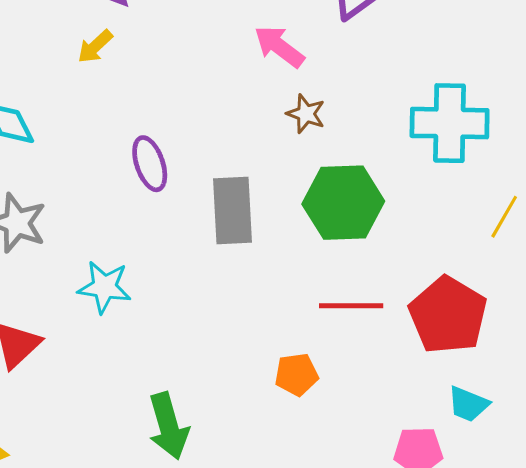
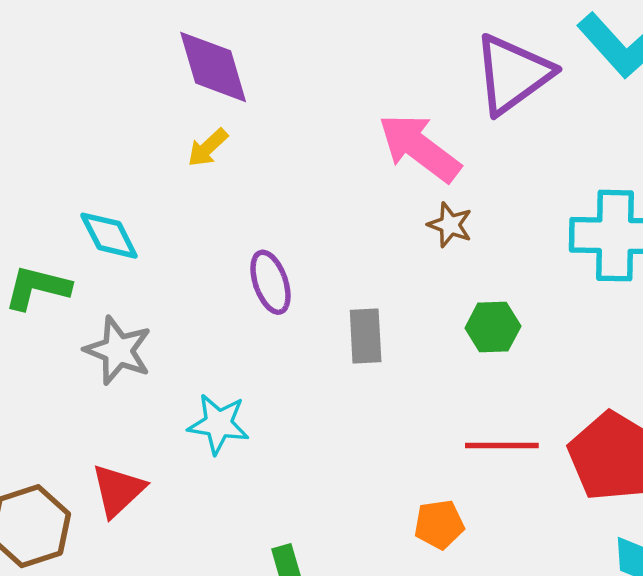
pink arrow: (279, 47) -> (419, 148), size x1.4
green hexagon: (343, 203) -> (493, 327), size x0.6
gray rectangle: (232, 210) -> (366, 336), size x0.7

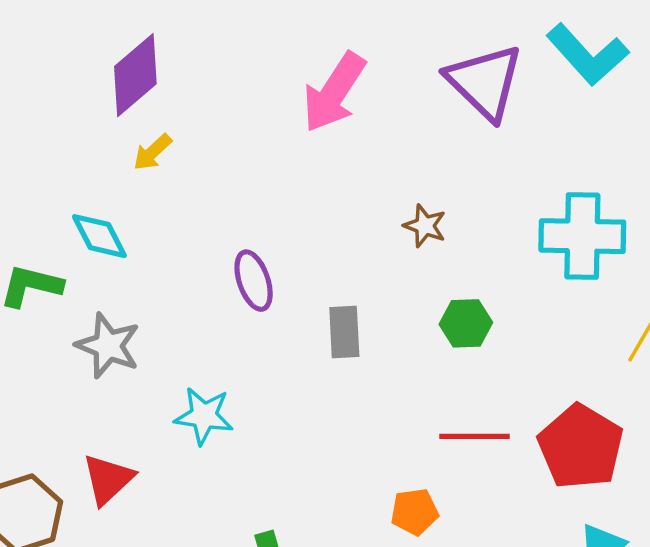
purple diamond: (213, 67) -> (135, 75), moved, turned 66
purple triangle: (513, 74) -> (485, 82), turned -40
yellow arrow: (208, 148) -> (153, 152), moved
pink arrow: (419, 148) -> (334, 92), moved, turned -94

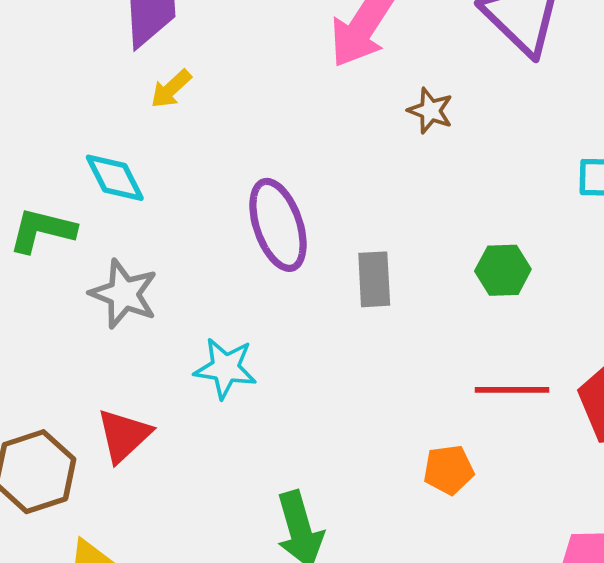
brown star: (425, 226) -> (430, 111), moved
purple ellipse: (254, 281) -> (278, 225), size x1.4

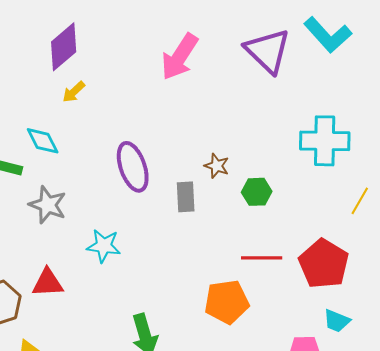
brown star: (430, 111) -> (217, 166), moved
red triangle: (124, 435) -> (48, 283), turned 40
orange pentagon: (449, 470) -> (227, 302), size x1.6

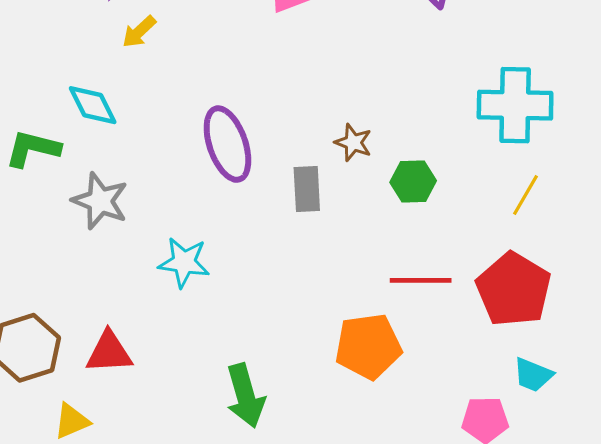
yellow line: (360, 201) -> (526, 195), moved
red triangle: (48, 283) -> (109, 352), moved

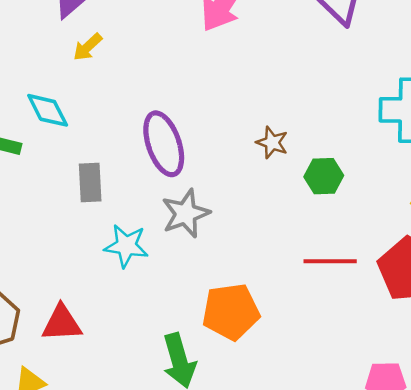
gray rectangle: (307, 189) -> (90, 183), moved
gray star: (100, 201) -> (186, 214), moved, turned 30
orange pentagon: (368, 346) -> (231, 312), moved

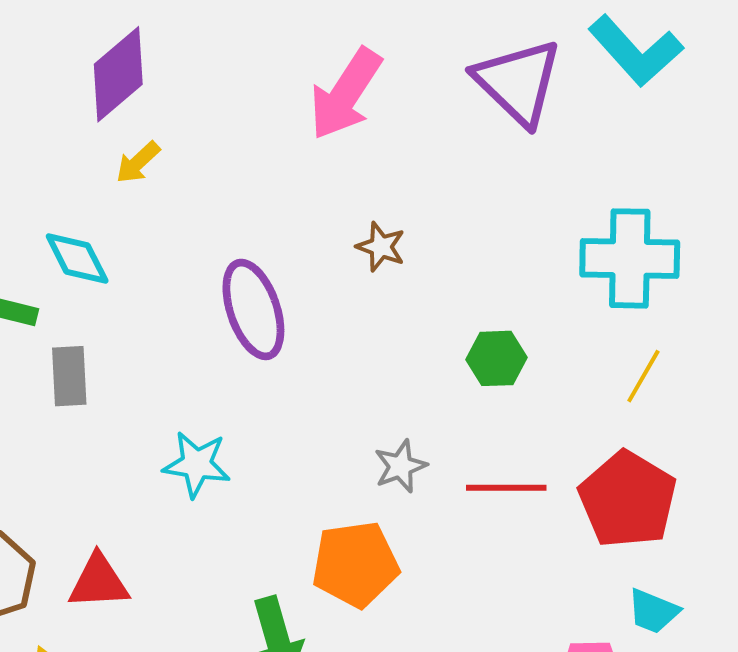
brown star: (272, 143) -> (381, 247), moved
gray rectangle: (90, 183) -> (69, 376), moved
gray star: (186, 214) -> (400, 466), moved, size x0.7

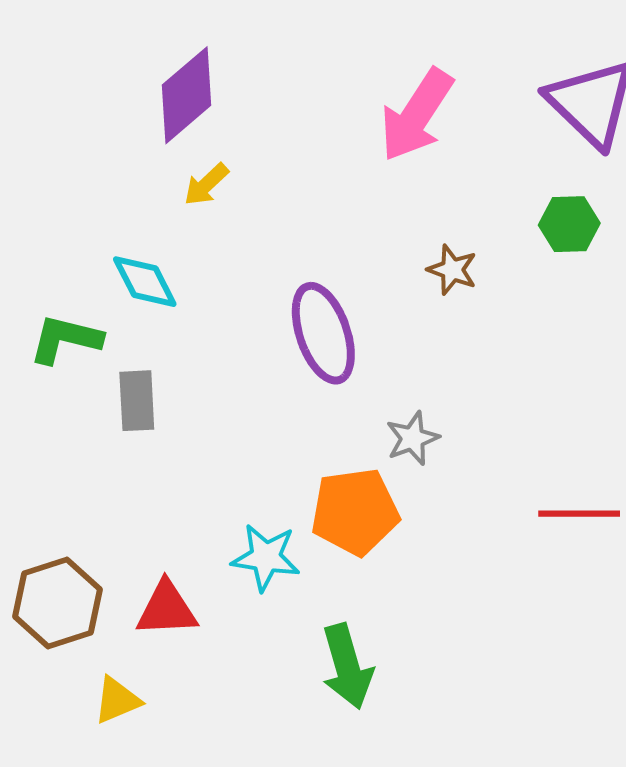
green hexagon: (496, 358) -> (569, 224), moved
cyan star: (197, 464) -> (266, 557), moved
gray star: (400, 466) -> (413, 438), moved
orange pentagon: (355, 564) -> (355, 512), moved

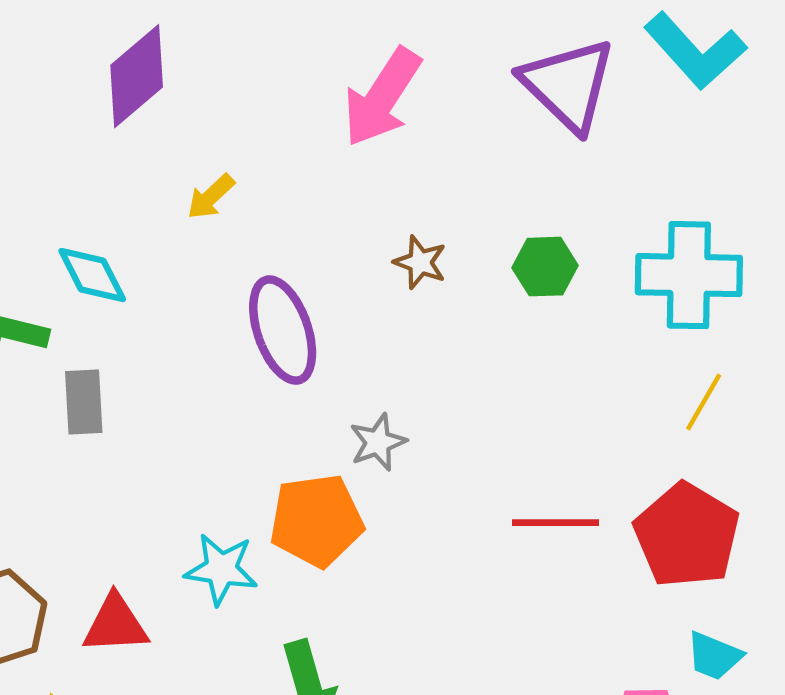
yellow arrow: (206, 184) -> (211, 197), moved
green hexagon: (569, 224) -> (545, 267), moved

